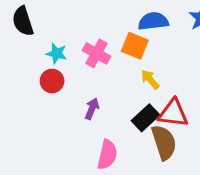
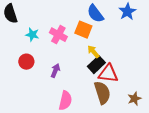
blue semicircle: (153, 21) -> (95, 14), turned -120
red circle: (52, 81) -> (26, 62), moved
black rectangle: (146, 118) -> (96, 65), moved

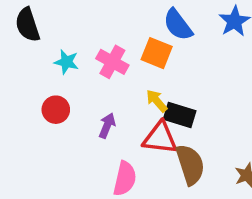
yellow arrow: (93, 52) -> (157, 101), moved
black rectangle: (96, 65) -> (180, 115), turned 60
red triangle: (108, 74) -> (160, 138), moved

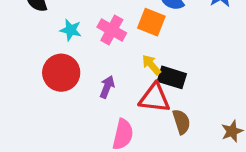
red circle: (56, 110) -> (61, 73), size x1.5
brown semicircle: (190, 164) -> (181, 122), size x0.7

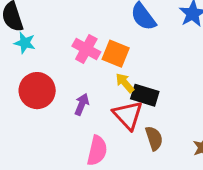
orange square: (151, 22) -> (116, 54), moved
cyan star: (71, 30) -> (25, 43), moved
red triangle: (155, 98) -> (128, 115), turned 40

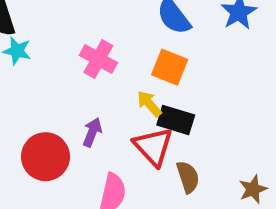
orange square: (116, 54) -> (170, 67), moved
red circle: (37, 91) -> (45, 157), moved

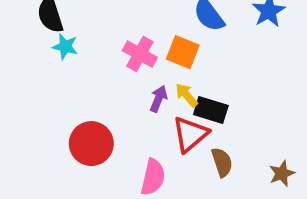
orange square: (170, 67) -> (183, 52), moved
purple arrow: (92, 132) -> (159, 99), moved
red triangle: (153, 146) -> (190, 134), turned 33

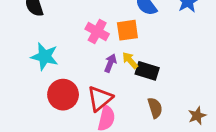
cyan star: (65, 47) -> (45, 56), moved, size x1.5
orange square: (183, 52) -> (127, 30), turned -30
red triangle: (190, 134) -> (100, 99), moved

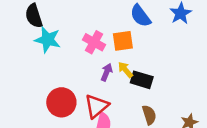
cyan star: (45, 56) -> (48, 40), moved

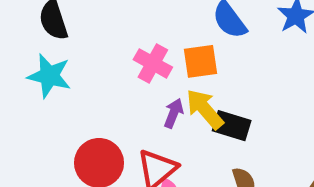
cyan star: (48, 40) -> (49, 76), moved
yellow arrow: (125, 70) -> (205, 109), size x1.5

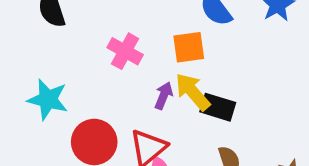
pink cross: (153, 63) -> (125, 51), moved
cyan star: (49, 76) -> (48, 99), moved

